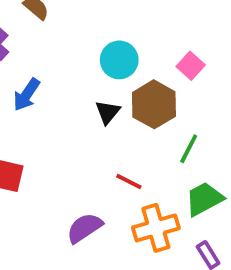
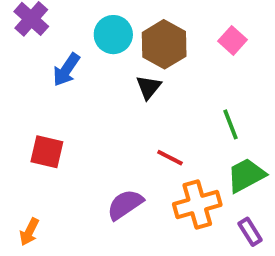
cyan circle: (119, 60) -> (113, 35), moved
brown hexagon: (154, 104) -> (164, 44), moved
green line: (189, 149) -> (231, 124), turned -48

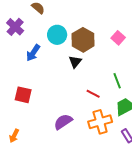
red line: (170, 158) -> (93, 94), moved

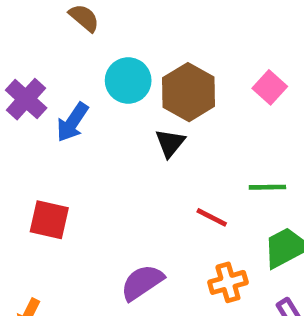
purple cross: (15, 27) -> (26, 99), moved
green line: (117, 81) -> (267, 187), turned -70
orange cross: (100, 122) -> (228, 282), size x0.7

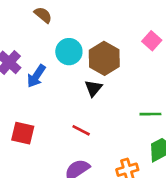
pink square: (270, 87) -> (152, 41), moved
red line: (212, 217) -> (81, 130), moved

